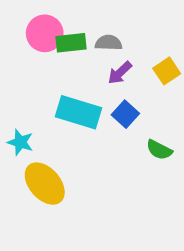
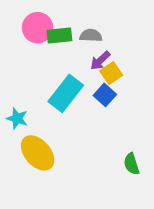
yellow square: (167, 71) -> (111, 73), moved
cyan rectangle: (79, 112) -> (66, 93), turned -69
green semicircle: (159, 150) -> (132, 164), moved, turned 45

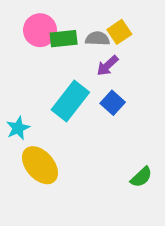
yellow square: (111, 73) -> (119, 32), moved
cyan star: (17, 118) -> (18, 128), turned 30
green semicircle: (132, 164) -> (141, 177), turned -115

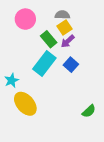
yellow square: (119, 32) -> (65, 28), moved
green rectangle: (64, 39) -> (49, 39), moved, turned 56
gray semicircle: (97, 39) -> (62, 15), moved

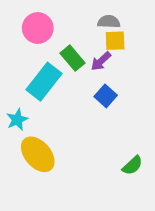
gray semicircle: (62, 15) -> (109, 22), moved
yellow square: (65, 28) -> (115, 41), moved, turned 32
cyan rectangle: (44, 64) -> (44, 82), moved

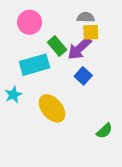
purple arrow: (101, 61) -> (79, 48), size x1.5
cyan rectangle: (44, 82) -> (35, 65), turned 36
yellow ellipse: (38, 154) -> (52, 108), moved

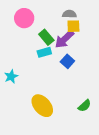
cyan rectangle: (35, 65) -> (44, 52), moved, size x0.6
yellow ellipse: (52, 108) -> (42, 106), moved

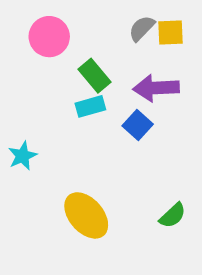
gray semicircle: (69, 14) -> (142, 28), turned -48
yellow square: (73, 26) -> (171, 32), moved
purple arrow: (64, 39) -> (156, 88), moved, turned 40

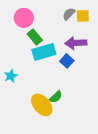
green rectangle: (94, 76) -> (35, 37), moved
cyan rectangle: (90, 106) -> (44, 52), size x1.6
green semicircle: (173, 215) -> (56, 97), moved

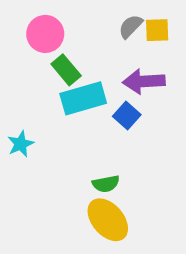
green semicircle: (56, 97) -> (106, 184), turned 32
yellow ellipse: (42, 105) -> (108, 220), moved

